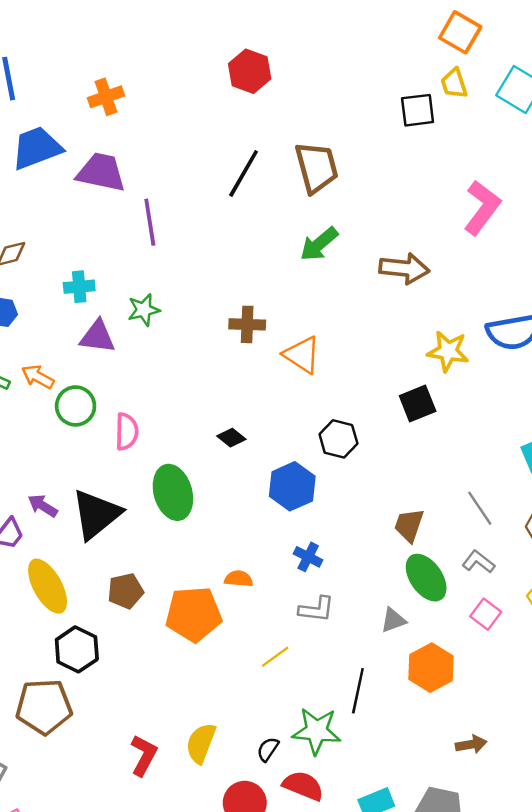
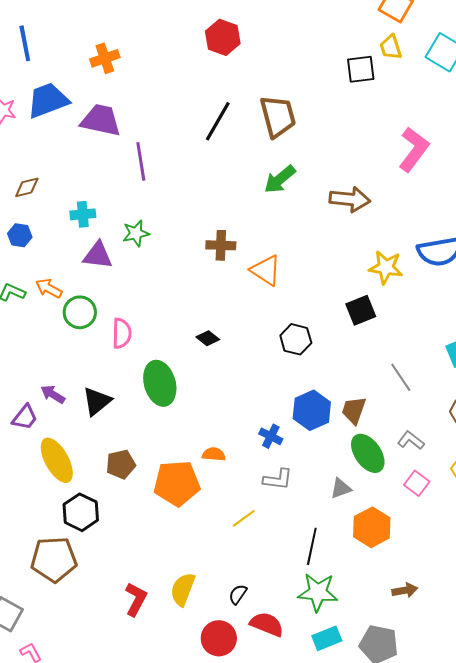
blue hexagon: (292, 486) -> (312, 410), moved
gray line: (480, 508) -> (401, 377), moved
black triangle: (96, 514) -> (97, 401), size x0.7
green star: (317, 731) -> (318, 592), moved

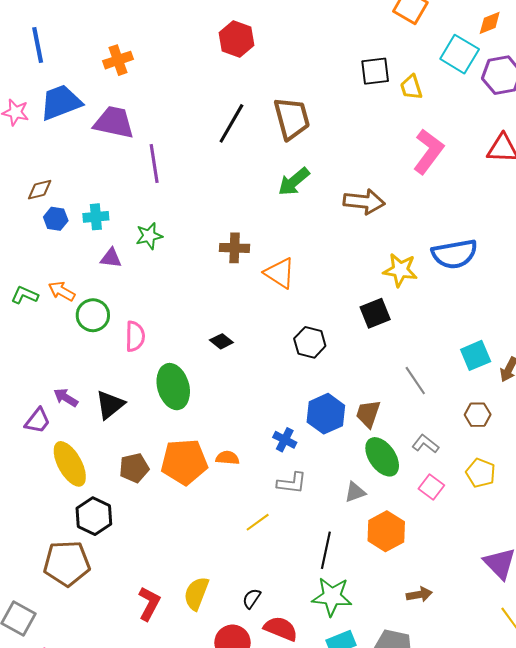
yellow trapezoid: (391, 47) -> (411, 87), moved
blue hexagon: (20, 235) -> (56, 219), moved
purple triangle: (98, 255) -> (111, 258), size x0.7
orange pentagon: (177, 483) -> (184, 462), moved

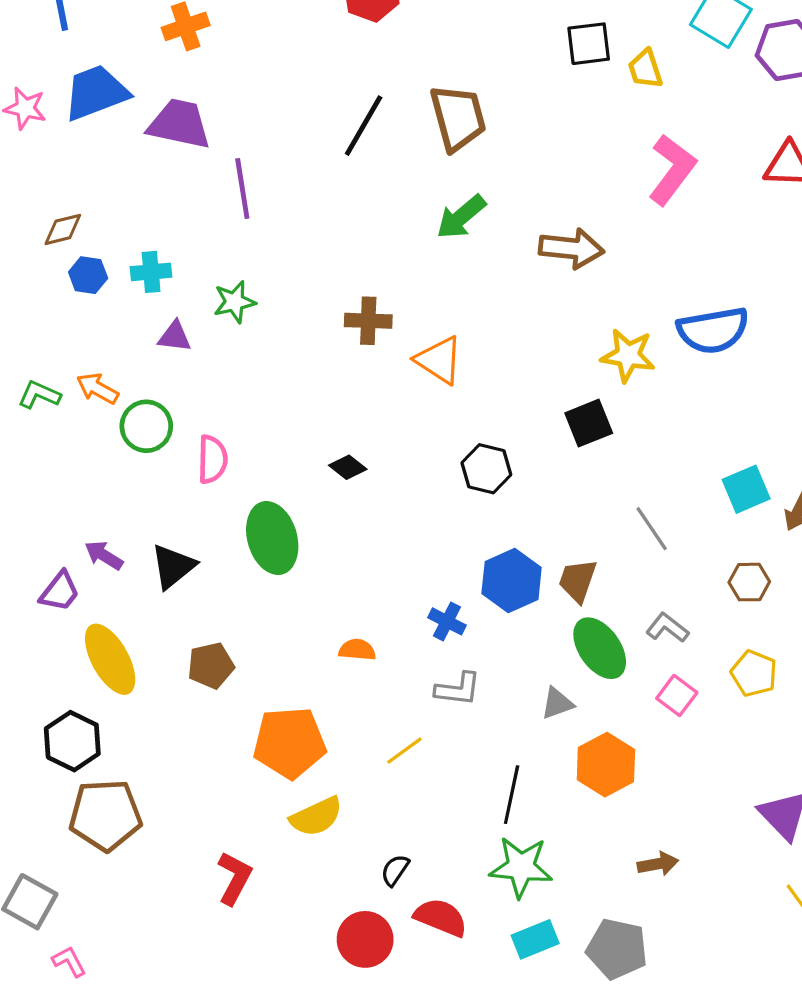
orange pentagon: (184, 462) -> (290, 743), moved
black hexagon: (94, 516) -> (72, 741), moved
yellow semicircle: (196, 593) -> (316, 817), moved, turned -136

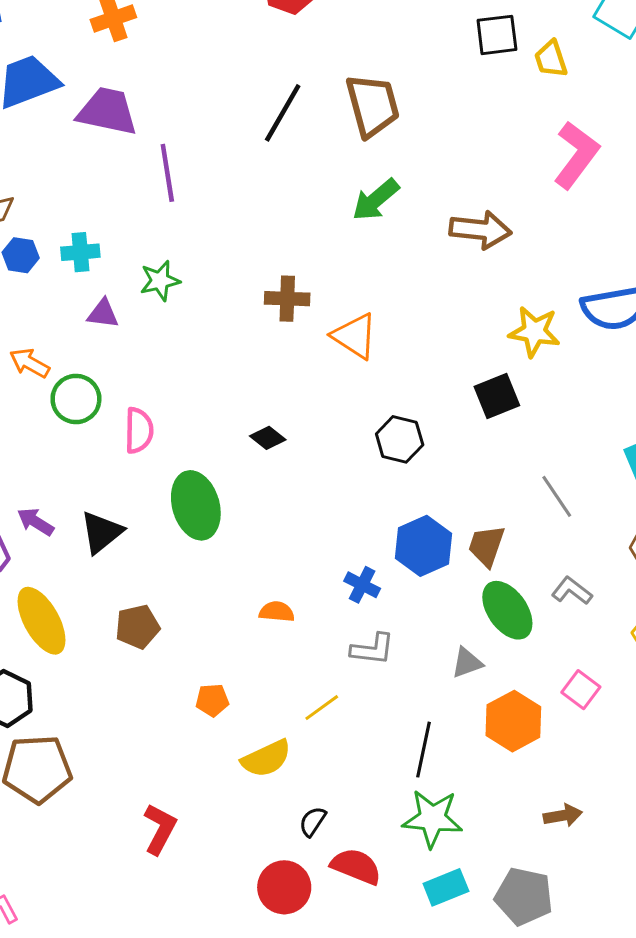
pink square: (677, 695) -> (581, 690), moved
orange pentagon: (290, 743) -> (212, 700), size x0.5
yellow semicircle: (316, 817) -> (266, 759), moved

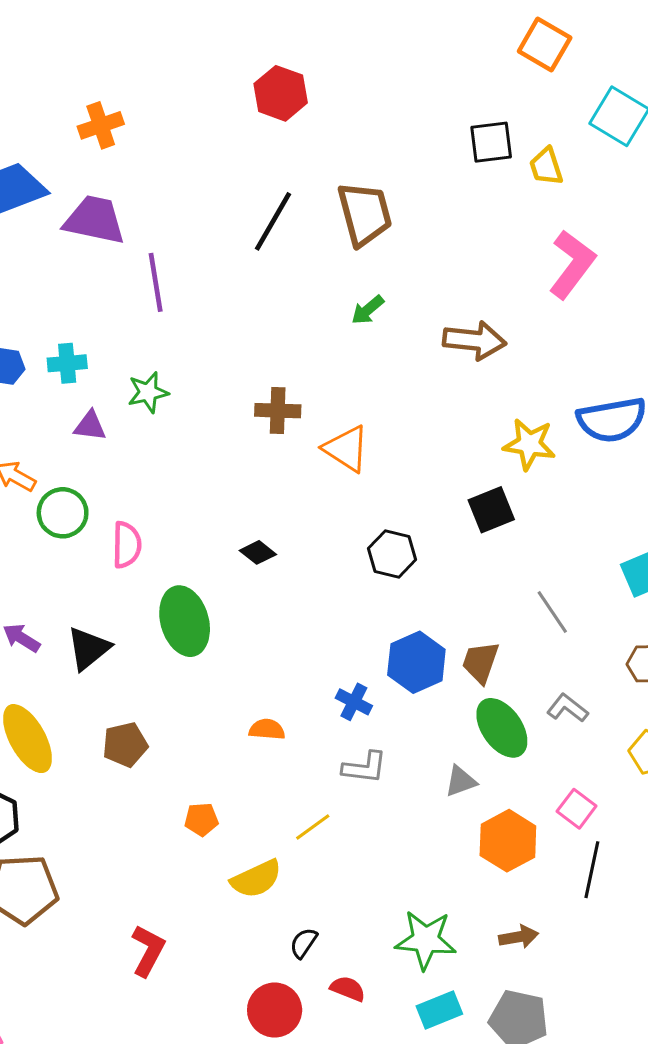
green arrow: (376, 200) -> (368, 310), size x0.7
black line: (424, 750) -> (592, 870), moved
brown arrow: (563, 815) -> (519, 937), moved
red semicircle: (356, 866) -> (348, 989), size x0.7

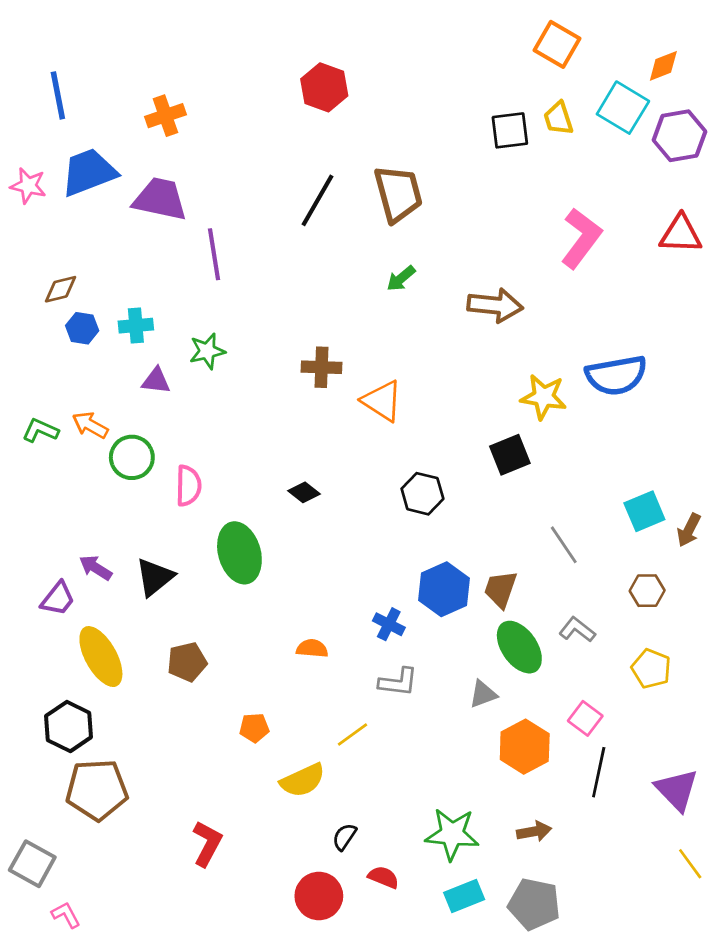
yellow trapezoid: (546, 167) -> (558, 118), moved

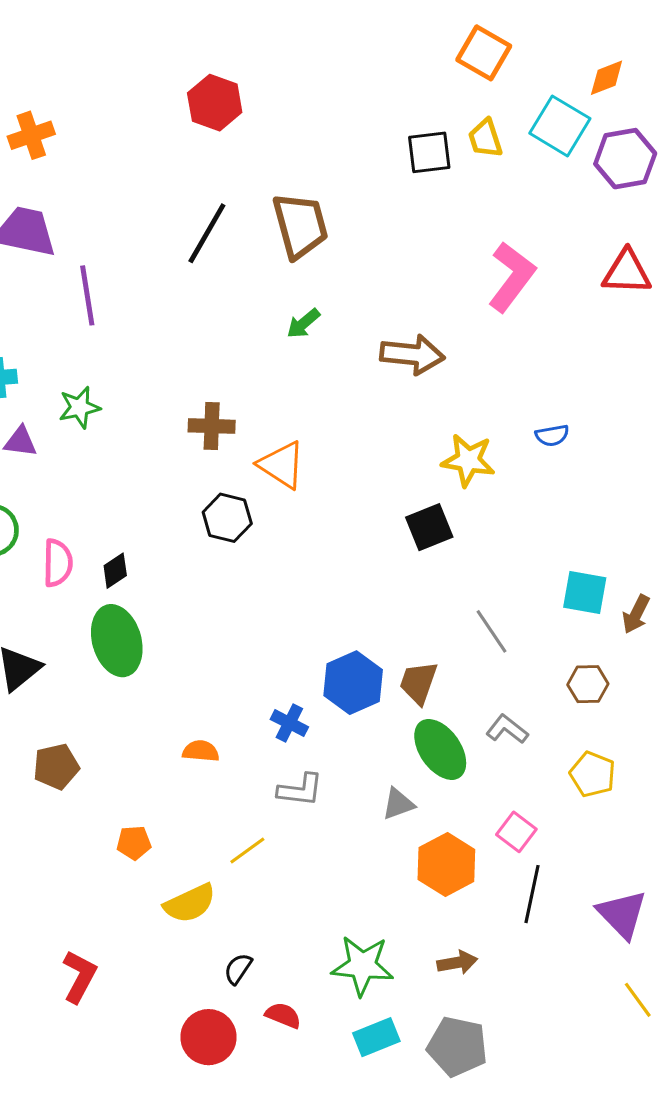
blue semicircle: (616, 375) -> (552, 435), size x0.5
black diamond: (304, 492) -> (115, 571), moved, turned -72
black hexagon: (422, 494) -> (227, 518), moved
cyan square: (644, 511) -> (585, 592), turned 33

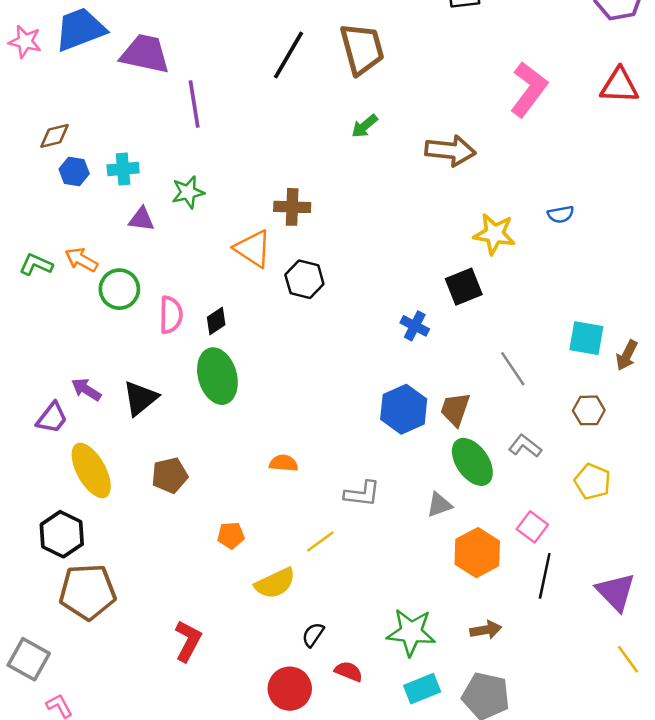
orange triangle: (282, 465) -> (253, 249), moved
blue cross: (289, 723) -> (415, 326), moved

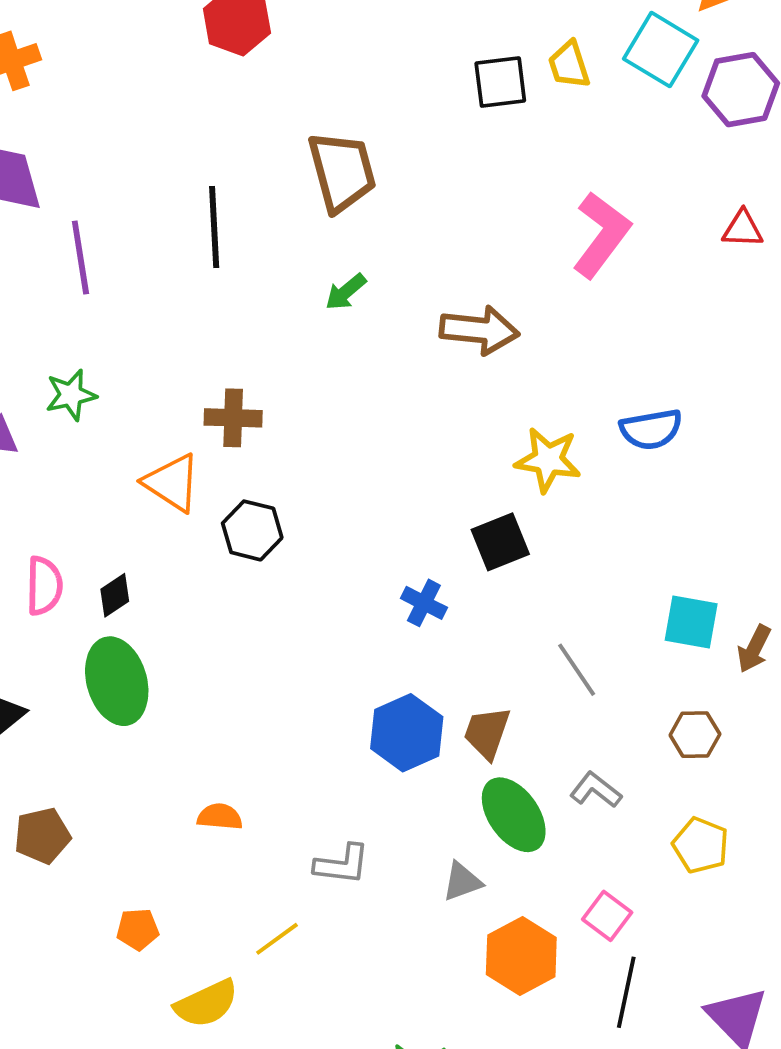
black line: (289, 55) -> (214, 227), moved, turned -33
red triangle: (619, 86) -> (743, 229), size x0.7
blue semicircle: (561, 214) -> (651, 429), size x1.5

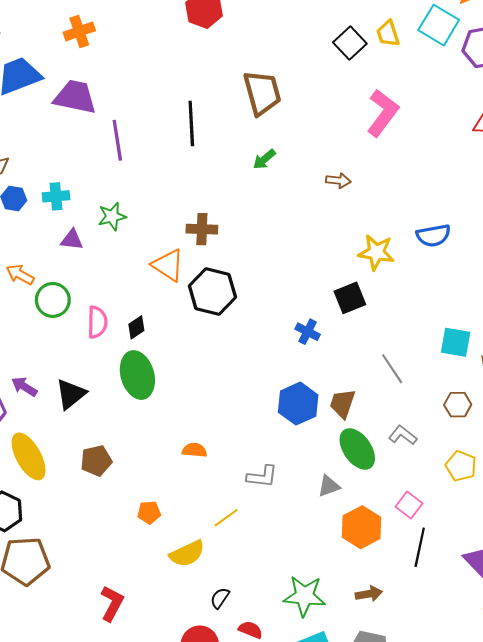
black square: (500, 82) -> (350, 43), turned -36
pink L-shape: (601, 235) -> (383, 113), moved
brown arrow: (479, 330) -> (338, 181), size x0.6
black hexagon: (252, 530) -> (212, 291), size x1.4

